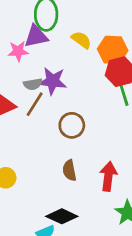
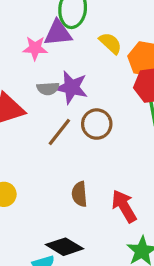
brown line: (35, 104) -> (59, 132), moved
brown circle: (72, 125) -> (97, 124), moved
red arrow: (108, 176) -> (124, 206), turned -44

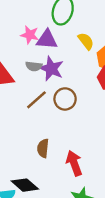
purple triangle: (58, 33) -> (47, 39), moved

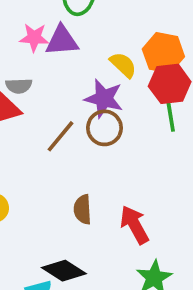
yellow semicircle: (86, 41) -> (123, 65), moved
gray semicircle: (34, 66) -> (19, 86), moved
purple star: (51, 69) -> (104, 98), moved

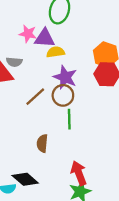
yellow semicircle: (123, 65) -> (56, 52), moved, turned -60
green line: (170, 115) -> (69, 119), moved
red arrow: (134, 225) -> (79, 173), moved

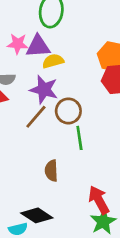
purple star: (65, 77) -> (44, 90), moved

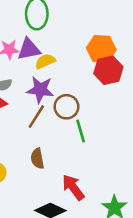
brown semicircle: (51, 171) -> (37, 159), moved
red arrow: (99, 200) -> (73, 187), moved

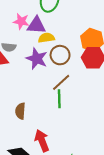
brown circle: (66, 107) -> (60, 55), moved
brown line: (36, 117) -> (61, 82), moved

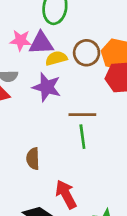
brown circle: (60, 55) -> (87, 53), moved
brown line: (61, 82) -> (82, 115), turned 48

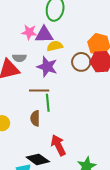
brown circle: (87, 53) -> (81, 62), moved
brown line: (82, 115) -> (39, 90), moved
green line: (82, 137) -> (48, 103), moved

